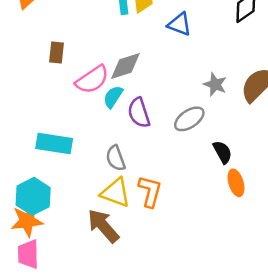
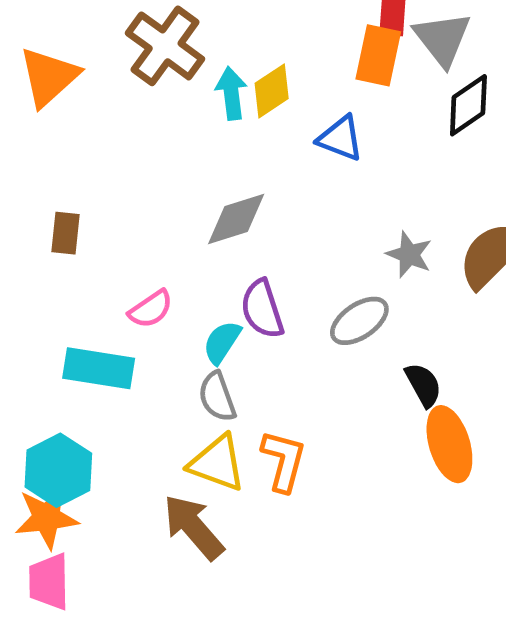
brown rectangle: (57, 53) -> (65, 233), moved
pink semicircle: (92, 80) -> (151, 309), moved, size x0.7
cyan semicircle: (113, 97) -> (222, 342), moved
orange ellipse: (236, 183) -> (449, 444), size x1.4

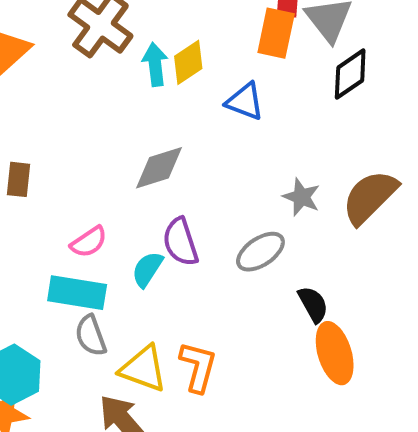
cyan rectangle: (99, 368) -> (77, 293), moved
gray semicircle: (217, 397) -> (91, 336), moved

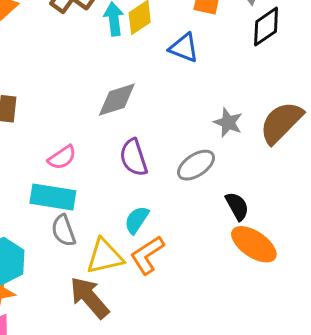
cyan semicircle: (147, 269) -> (137, 220), moved
orange ellipse: (335, 353) -> (254, 244), turned -39
orange L-shape: (198, 367) -> (147, 255), turned -138
yellow triangle: (143, 369) -> (105, 256), turned -33

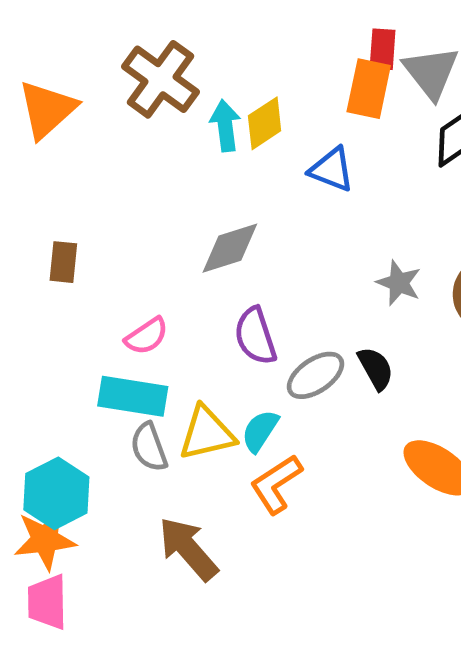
gray ellipse: (196, 165) -> (315, 375), moved
black semicircle: (237, 206) -> (376, 368), moved
yellow triangle: (105, 256) -> (207, 433), moved

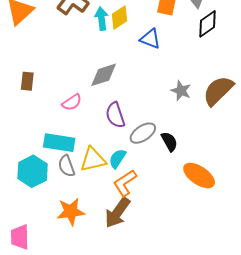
pink semicircle: (147, 336) -> (72, 102), moved
black semicircle: (376, 368) -> (169, 142), moved
cyan hexagon: (56, 493) -> (33, 171), moved
orange star: (45, 540) -> (71, 212), moved
brown arrow: (188, 549) -> (117, 213), moved, turned -104

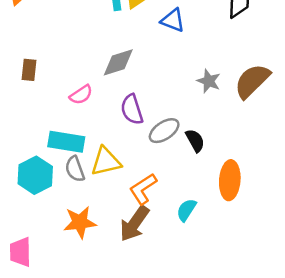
cyan semicircle: (117, 159) -> (186, 210), moved
orange ellipse: (199, 176) -> (230, 180), turned 60

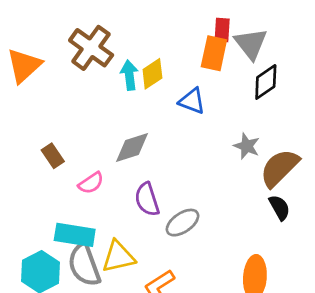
brown rectangle: (29, 70) -> (53, 156), moved, turned -40
gray star: (209, 81) -> (247, 146), moved
black semicircle: (195, 141) -> (279, 208), moved
gray semicircle: (75, 169) -> (84, 265), size x1.5

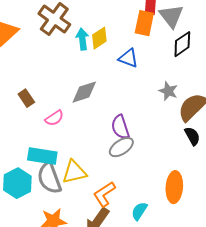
purple semicircle: (147, 199) -> (120, 127), moved

